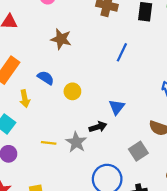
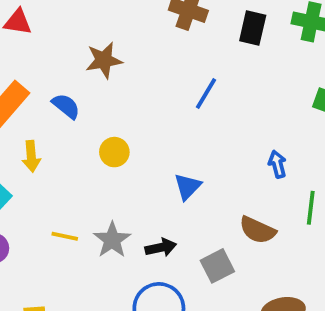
brown star: (61, 39) -> (104, 60), turned -30
blue semicircle: (46, 78) -> (66, 106), moved
black arrow: (98, 127) -> (161, 248), moved

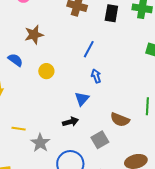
yellow circle: (114, 152) -> (46, 71), moved
blue arrow: (277, 164) -> (96, 76), moved
gray star: (112, 240) -> (40, 143), moved
black arrow: (161, 248) -> (70, 122), moved

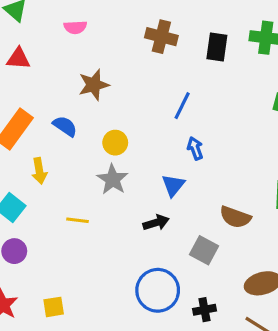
yellow line: (19, 129) -> (78, 220), moved
gray square: (100, 140) -> (204, 250), turned -30
gray star: (40, 143) -> (113, 179), moved

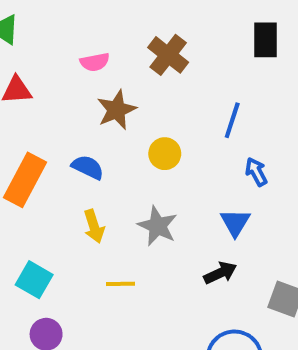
pink semicircle: (75, 27) -> (95, 62), moved
brown cross: (161, 37) -> (168, 55), moved, turned 32
yellow circle: (115, 143) -> (165, 154), moved
yellow arrow: (39, 171) -> (94, 226), moved

